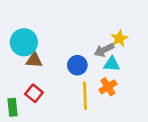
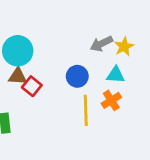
gray arrow: (104, 50) -> (101, 44), moved
brown triangle: (34, 60) -> (18, 76), moved
red square: (34, 93) -> (32, 86), moved

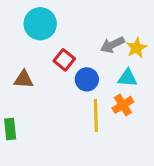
cyan circle: (18, 51) -> (40, 24), moved
red square: (32, 86) -> (64, 60), moved

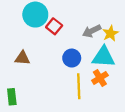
red square: (64, 60) -> (54, 26), moved
cyan triangle: (127, 78) -> (103, 57), size x1.5

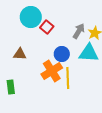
gray arrow: (92, 31) -> (79, 31), turned 147
orange cross: (100, 78) -> (52, 71), moved, size x1.5

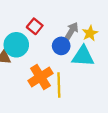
cyan circle: (31, 17) -> (16, 45), moved
blue circle: (62, 54) -> (61, 46), moved

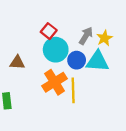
cyan circle: (16, 45) -> (56, 50), moved
blue circle: (61, 46) -> (77, 60), moved

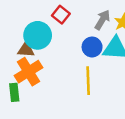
cyan circle: (56, 50) -> (38, 35), moved
orange cross: (55, 82) -> (29, 72), moved

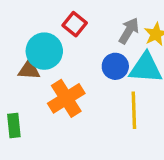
orange cross: (29, 72) -> (66, 98), moved
yellow line: (88, 81) -> (134, 110), moved

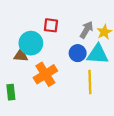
red square: (75, 24) -> (51, 25), turned -32

